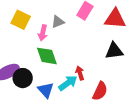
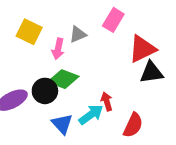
red triangle: (115, 19) -> (142, 49), moved, turned -30
green diamond: (47, 56) -> (63, 79), turned -50
black circle: (23, 78) -> (45, 91), moved

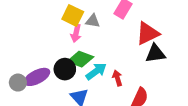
yellow square: (29, 32) -> (73, 15), moved
gray triangle: (78, 34) -> (93, 21), turned 32
cyan arrow: (91, 115) -> (96, 71), moved

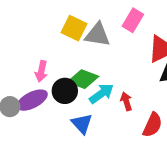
gray triangle: (93, 21) -> (98, 35), size x1.5
pink arrow: (76, 33) -> (41, 71), moved

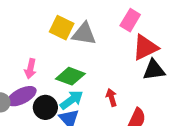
pink rectangle: (133, 20) -> (130, 20), moved
black circle: (65, 91) -> (45, 107), moved
cyan arrow: (101, 94) -> (72, 100), moved

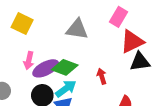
yellow square: (62, 28) -> (22, 24), moved
purple ellipse: (22, 96) -> (46, 68), moved
red arrow: (111, 97) -> (102, 76), moved

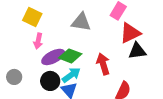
pink arrow: (29, 61) -> (38, 41), moved
red arrow: (102, 76) -> (103, 64), size x1.5

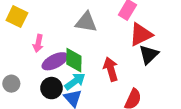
yellow square: (32, 17) -> (17, 17), moved
black triangle: (137, 51) -> (149, 55), turned -36
green diamond: (70, 56) -> (74, 60), turned 70

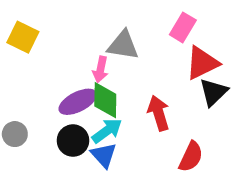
pink arrow: (38, 43) -> (100, 69), moved

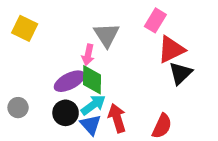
gray triangle: (123, 45) -> (106, 35), turned 48
red arrow: (159, 113) -> (117, 118), moved

